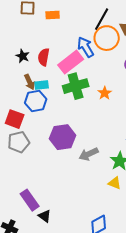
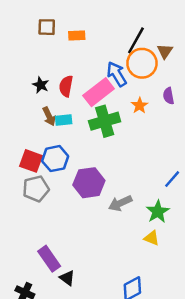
orange star: (105, 93) -> (140, 105), moved
blue hexagon: (36, 101) -> (55, 159), moved

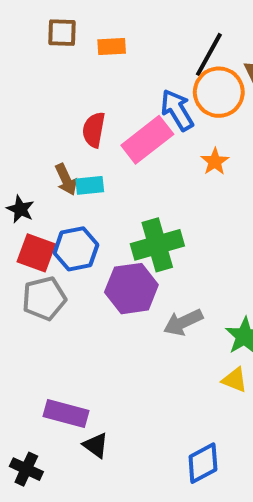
black star: (41, 85) -> (20, 209), moved
green cross: (105, 121) -> (157, 245), moved
purple rectangle: (49, 259) -> (66, 414), turned -40

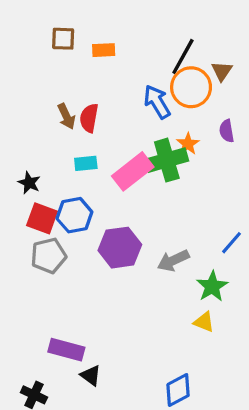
pink rectangle: (147, 140) -> (133, 171), moved
brown arrow: (66, 179) -> (66, 116), moved
green cross: (157, 245) -> (167, 160), moved
gray arrow: (183, 322) -> (173, 260), moved

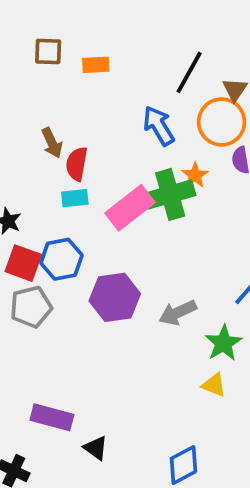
orange circle: (191, 87) -> (222, 122), moved
red semicircle: (89, 118) -> (77, 164), moved
black triangle: (91, 375) -> (96, 448), moved

